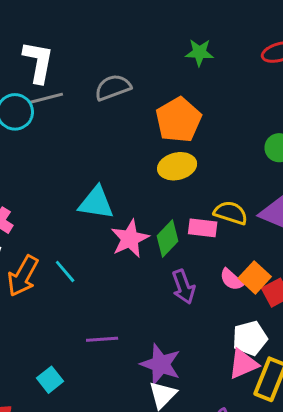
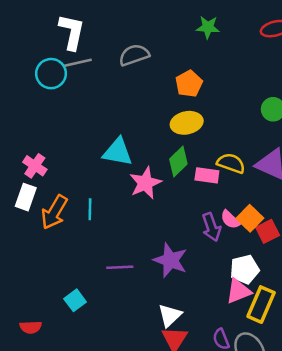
orange pentagon: (178, 120) -> (189, 84), size x0.7
green diamond: (168, 238) -> (178, 162), moved
cyan line: (65, 271) -> (90, 209), turned 40
purple arrow: (183, 287) -> (211, 227), moved
purple star: (161, 364) -> (170, 260), moved

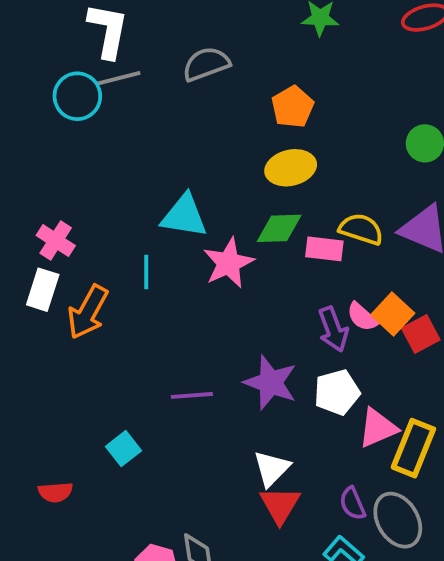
green diamond: (178, 162) -> (279, 228), turned 44
cyan line: (90, 209) -> (146, 272), moved
white pentagon: (245, 269) -> (337, 392), moved

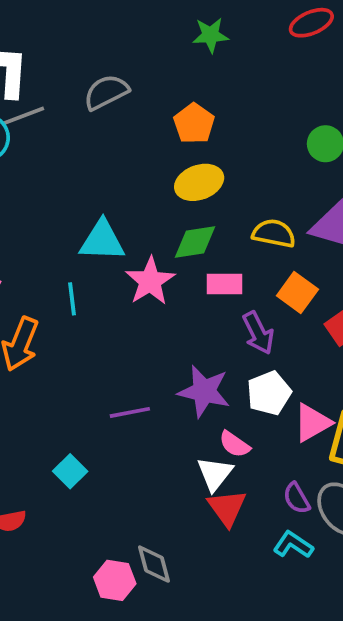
pink rectangle: (324, 249) -> (224, 284), moved
orange square: (393, 314) -> (297, 292), moved
pink semicircle: (362, 317) -> (234, 444), moved

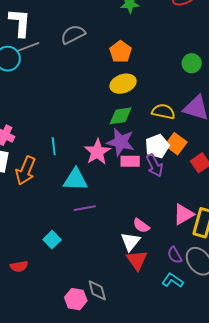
cyan triangle: (102, 241) -> (75, 180), moved
pink star: (150, 281) -> (97, 152), moved
pink rectangle: (224, 284) -> (130, 161), moved
purple star: (204, 391) -> (121, 142), moved
white pentagon: (269, 393) -> (157, 146), moved

